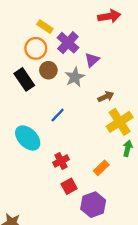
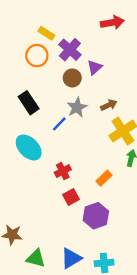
brown circle: (48, 70) -> (72, 78), moved
gray star: (75, 77) -> (77, 107), moved
black rectangle: (24, 79) -> (29, 103), moved

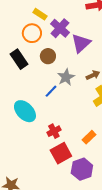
purple triangle: (95, 67) -> (81, 43), size x1.5
brown circle: (72, 78) -> (48, 56), moved
black rectangle: (29, 103) -> (19, 59), moved
red square: (71, 197) -> (61, 153), size x1.5

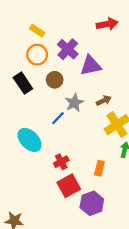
yellow rectangle: (40, 14) -> (37, 31), moved
purple triangle: (81, 43) -> (91, 66), turned 30
orange rectangle: (89, 137) -> (99, 168), turned -32

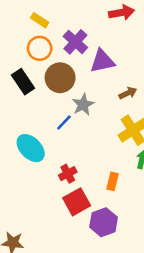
brown circle: (55, 80) -> (60, 78), size x1.5
brown arrow: (104, 101) -> (128, 93), moved

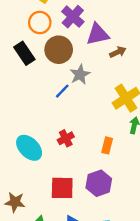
brown arrow: (128, 93) -> (118, 52), moved
cyan ellipse: (31, 148) -> (29, 148), moved
red square: (77, 202) -> (62, 188), moved, turned 30

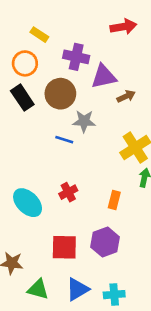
purple cross: (73, 17) -> (76, 57), turned -30
orange circle: (40, 23) -> (25, 63), moved
gray star: (80, 75) -> (84, 121), turned 30
blue line: (62, 91) -> (64, 140), turned 63

